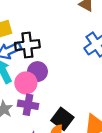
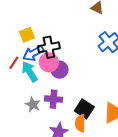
pink circle: (26, 83) -> (49, 62), moved

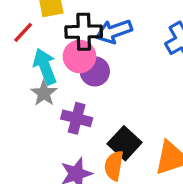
blue arrow: (33, 53) -> (114, 31), moved
red line: (14, 63) -> (23, 32), moved
gray star: (33, 105) -> (44, 93), moved

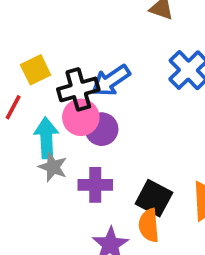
cyan arrow: (45, 66) -> (46, 138), turned 33

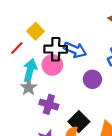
yellow square: (36, 70) -> (36, 31), turned -35
blue arrow: (111, 81) -> (75, 50), turned -140
purple circle: (102, 129) -> (92, 79), moved

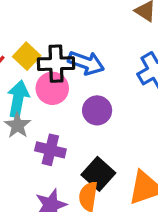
yellow square: (36, 31) -> (27, 56), moved
purple circle: (92, 79) -> (97, 110), moved

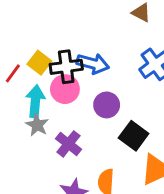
purple cross: (50, 150) -> (68, 144), turned 30
black square: (98, 174) -> (134, 136), moved

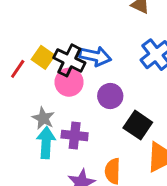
black cross: (66, 67) -> (69, 60), turned 36
cyan arrow: (35, 101) -> (46, 143), moved
purple cross: (68, 144) -> (75, 135), turned -30

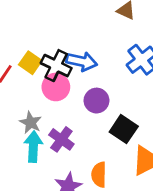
purple cross: (75, 135) -> (61, 139), turned 30

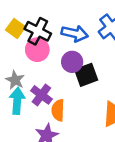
blue arrow: (82, 61) -> (75, 33), moved
black square: (124, 129) -> (86, 75), moved, turned 35
orange semicircle: (99, 175) -> (58, 110), moved

